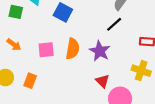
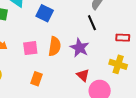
black line: (114, 24) -> (92, 23), turned -70
orange rectangle: (30, 81) -> (36, 79), moved

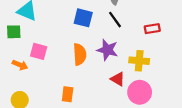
blue square: (45, 13) -> (83, 18), moved
pink square: (30, 48) -> (39, 51), moved, turned 35
yellow cross: (118, 64) -> (139, 61), moved

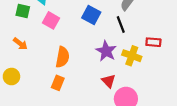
pink square: (39, 51) -> (51, 20), moved
orange semicircle: (80, 54) -> (62, 57), moved
yellow cross: (139, 61) -> (132, 56), moved

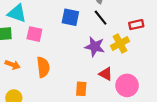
yellow cross: (132, 56) -> (120, 43), turned -30
orange semicircle: (62, 57) -> (43, 67), moved
orange rectangle: (58, 83) -> (81, 89), moved

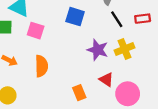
black line: (101, 18) -> (117, 19), moved
red rectangle: (136, 25) -> (143, 19), moved
orange rectangle: (81, 89) -> (79, 93), turned -32

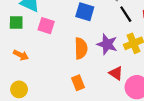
orange semicircle: (41, 66) -> (81, 48), moved
orange rectangle: (79, 93) -> (78, 83), moved

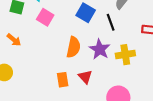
black line: (126, 14) -> (111, 22), moved
red triangle: (116, 73) -> (85, 77), moved

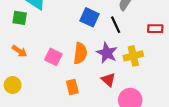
pink square: (45, 17) -> (53, 57), moved
red triangle: (85, 77) -> (108, 80), moved

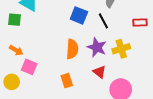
pink square: (53, 57) -> (29, 67), moved

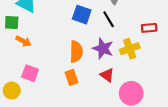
red rectangle: (140, 22) -> (149, 28), moved
orange arrow: (16, 50) -> (23, 41), moved
orange rectangle: (67, 81) -> (72, 77), moved

